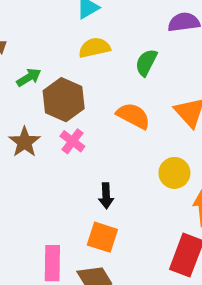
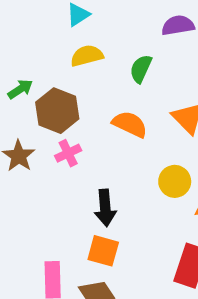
pink cross: (72, 141) -> (68, 153), turned 30
black arrow: (106, 196) -> (105, 208), size x1.4

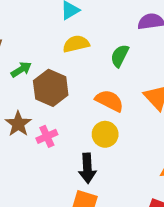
pink cross: (68, 153) -> (47, 136), moved
yellow circle: (175, 181) -> (105, 134), moved

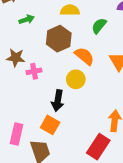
brown hexagon: (51, 88) -> (59, 39), moved
brown star: (18, 124) -> (16, 58), turned 30

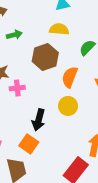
orange semicircle: (84, 56) -> (70, 77), turned -114
yellow circle: (76, 79) -> (68, 106), moved

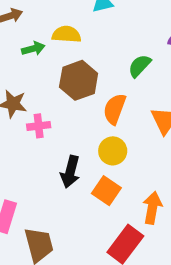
yellow semicircle: (59, 29) -> (66, 34), moved
orange square: (29, 144) -> (106, 191), moved

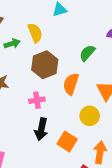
yellow semicircle: (66, 34) -> (35, 33), turned 66
pink cross: (39, 126) -> (37, 100), moved
yellow circle: (113, 151) -> (90, 116), moved

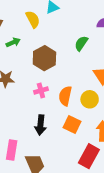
yellow semicircle: (35, 33) -> (33, 19), moved
orange semicircle: (71, 84) -> (65, 96), moved
black arrow: (41, 129) -> (40, 125), moved

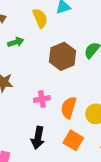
brown hexagon: (44, 58) -> (63, 56), moved

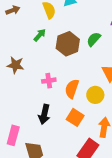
green arrow: (16, 42) -> (40, 35), moved, turned -32

